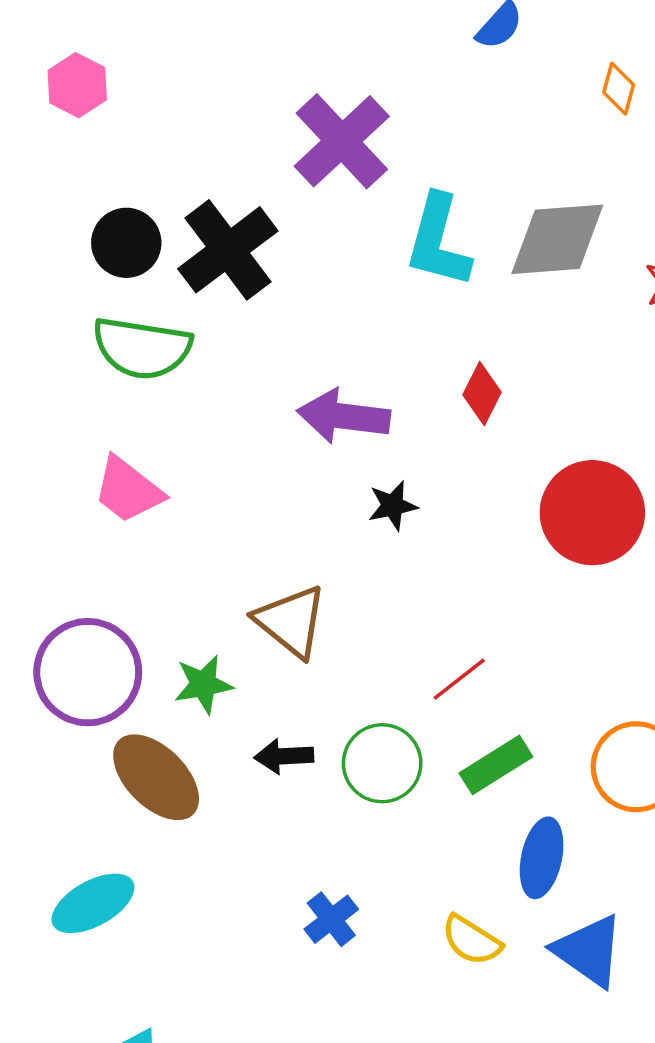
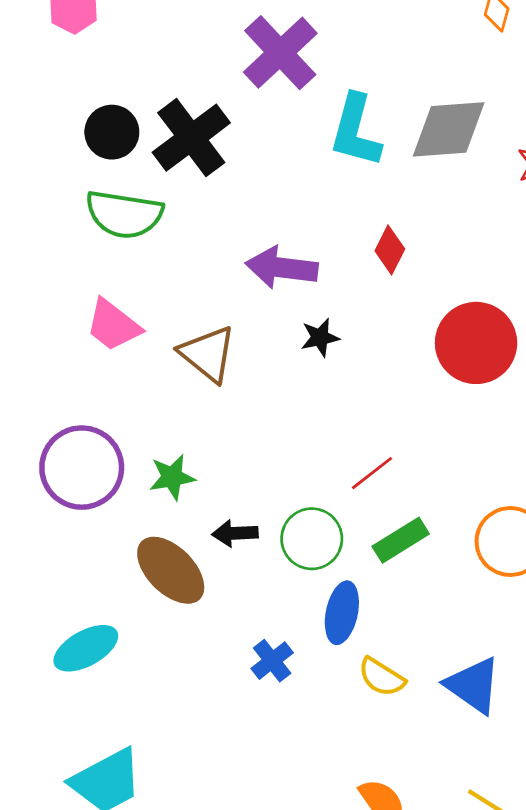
brown triangle: (291, 621) -> (208, 354), moved
brown ellipse: (156, 777) -> (171, 570), moved
blue ellipse: (542, 858) -> (342, 613), moved

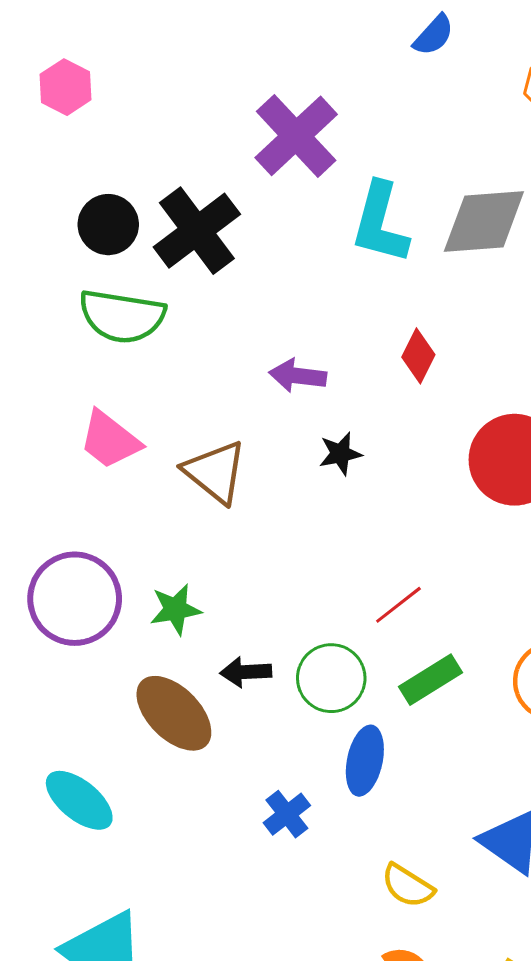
purple arrow: (282, 268) -> (298, 376), size x0.7
cyan ellipse: (86, 648) -> (79, 800), turned 68
yellow semicircle: (382, 677) -> (408, 886), moved

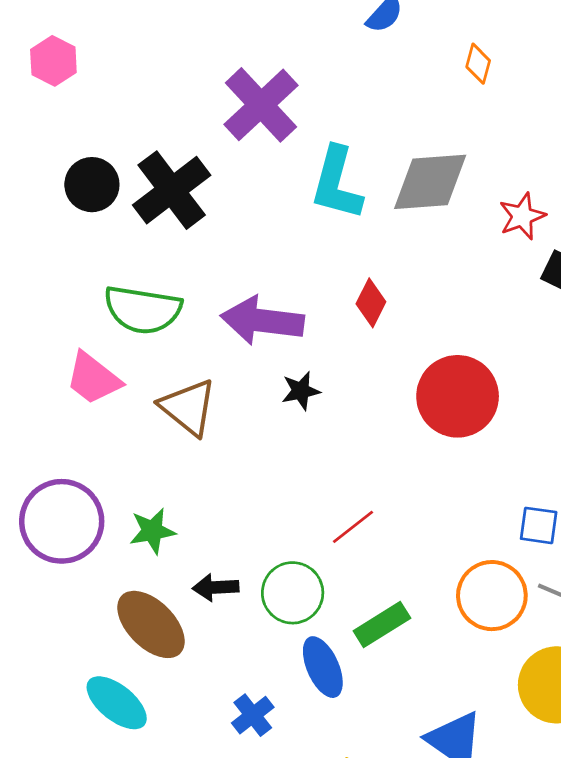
green semicircle: (122, 316) -> (143, 310), moved
purple arrow: (298, 376) -> (262, 321), size x1.6
green rectangle: (431, 680) -> (382, 624), moved
blue ellipse: (365, 761) -> (323, 667), turned -36
cyan ellipse: (79, 800) -> (117, 703), moved

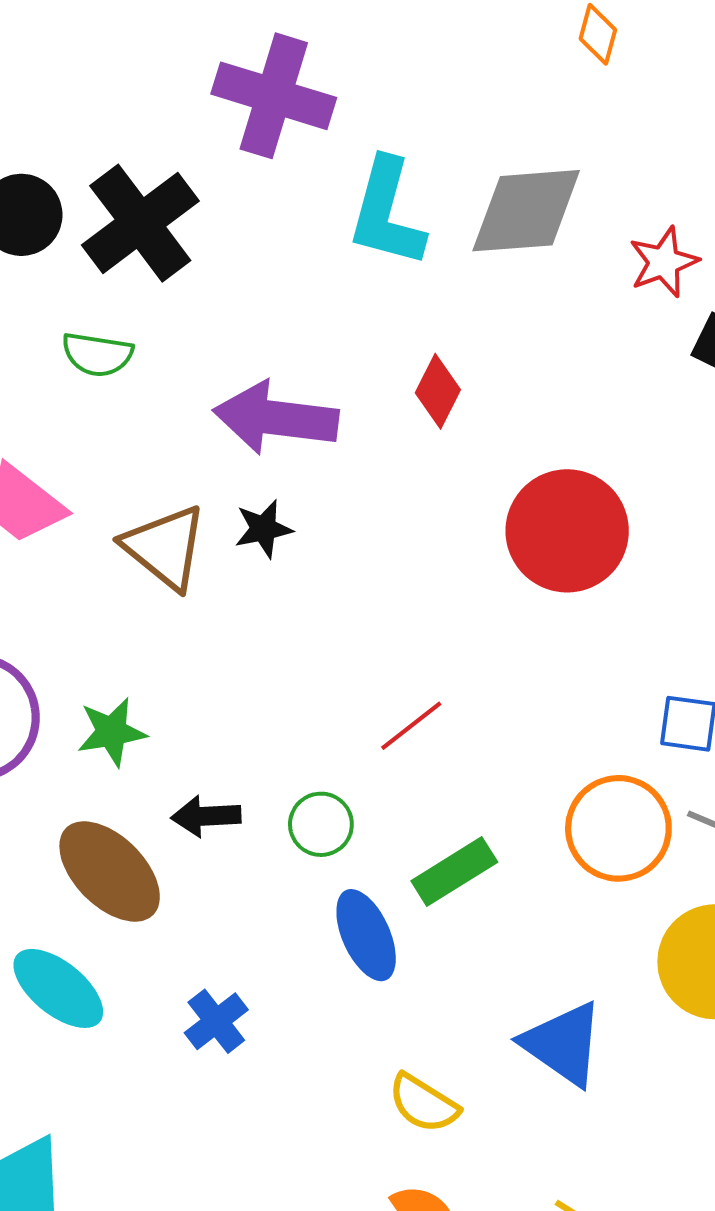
purple cross: (261, 105) -> (274, 96), turned -30
green semicircle: (143, 310) -> (97, 354), moved, size x0.6
black star: (301, 391) -> (263, 529), moved
green circle: (293, 593) -> (321, 824), size x0.7
blue cross: (253, 715) -> (216, 1021), moved

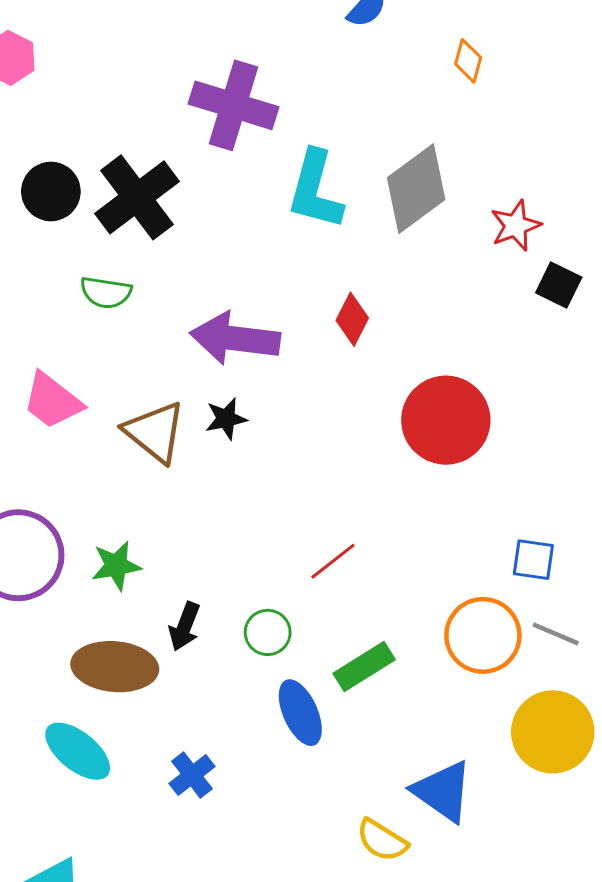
gray diamond: (526, 211) -> (416, 189), turned -32
black arrow: (206, 816) -> (185, 626), turned -66
brown ellipse: (110, 871) -> (115, 667), turned -40
yellow semicircle: (424, 1103) -> (382, 840), moved

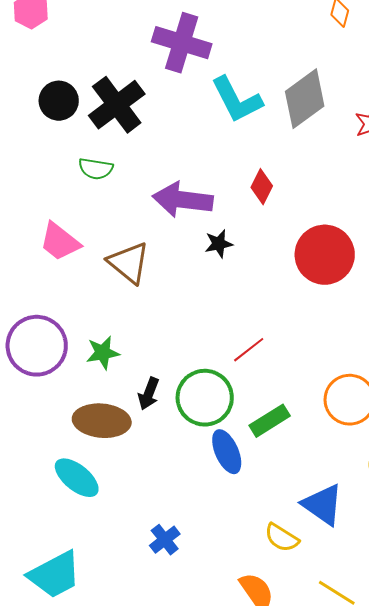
cyan L-shape: (315, 190) -> (237, 100), turned -42
black star: (226, 419) -> (219, 244), moved
green circle: (268, 632) -> (205, 398), size x1.8
blue cross: (192, 775) -> (165, 540), moved

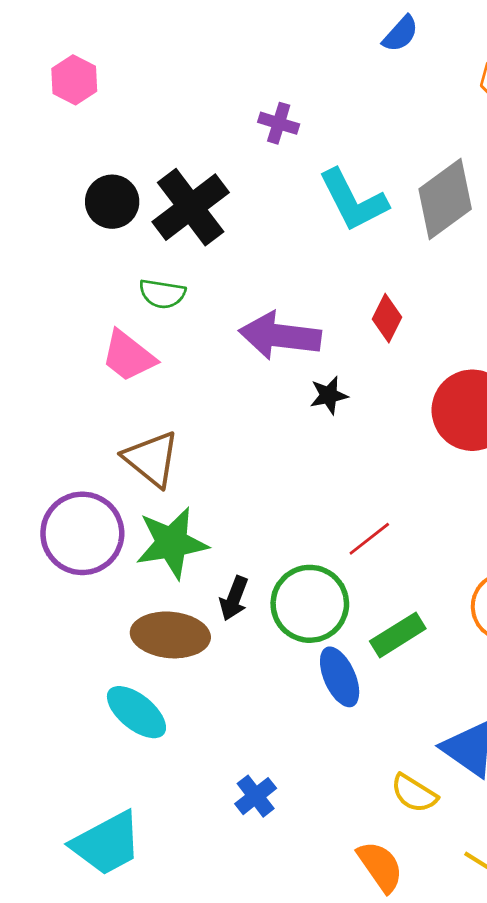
purple cross: (182, 43) -> (279, 123), size x0.5
pink trapezoid: (60, 242) -> (128, 356), moved
brown triangle: (129, 263) -> (151, 459), moved
green star: (103, 353) -> (172, 543), size x1.6

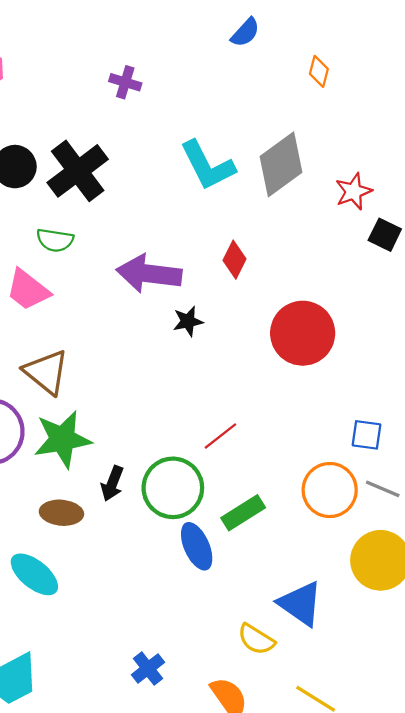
purple cross: (279, 123) -> (125, 82), moved
brown ellipse: (170, 635) -> (61, 513), size x0.7
blue cross: (256, 796) -> (148, 668), moved

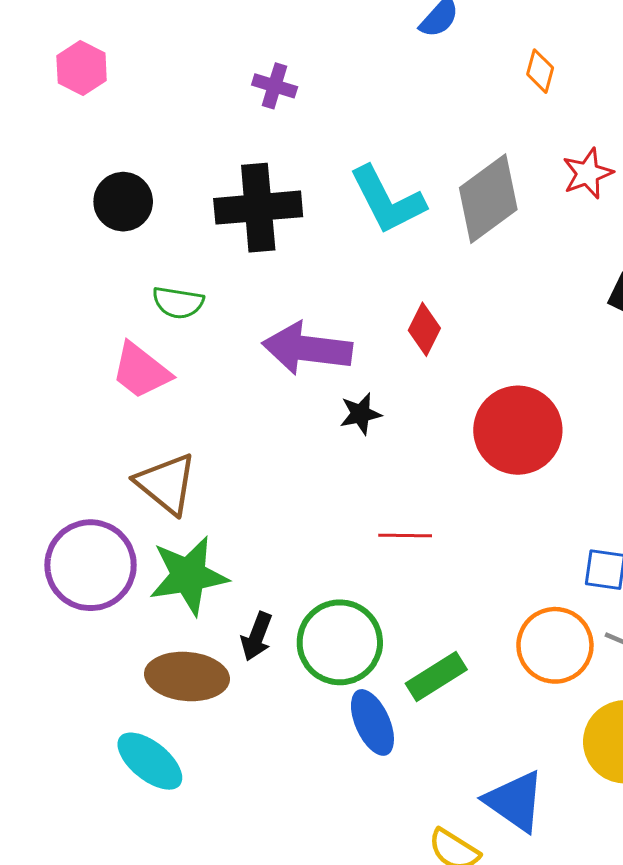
black cross: (78, 171) -> (258, 208), moved, turned 32
red star: (353, 191) -> (588, 173), moved
red line: (220, 436) -> (405, 536), moved, turned 39
brown ellipse: (61, 513) -> (187, 676), size x1.4

